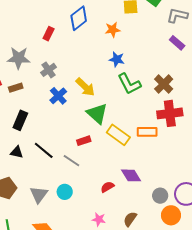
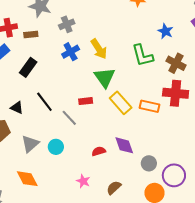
blue star: (117, 59) -> (165, 31), moved
brown cross: (164, 84) -> (176, 63), turned -30
black triangle: (17, 152) -> (17, 108), moved
gray circle: (160, 196) -> (149, 163), moved

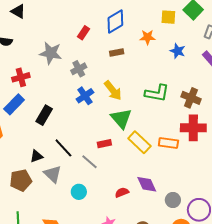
blue star: (165, 31) -> (178, 51), moved
brown rectangle: (31, 34) -> (117, 52), moved
green L-shape: (142, 55) -> (157, 93), turned -60
black triangle: (17, 108) -> (37, 156), turned -40
gray triangle: (30, 144) -> (53, 174), moved, turned -30

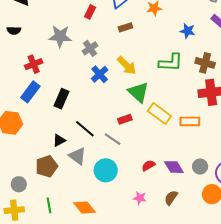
blue star: (178, 51) -> (188, 31), moved
orange rectangle: (168, 143) -> (190, 121), moved
purple diamond: (147, 184) -> (174, 167), moved
cyan circle: (79, 192) -> (106, 170), size x1.5

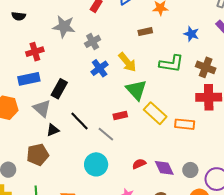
brown rectangle: (125, 27) -> (145, 32), moved
blue rectangle: (30, 92) -> (29, 79), turned 35
gray triangle: (77, 156) -> (42, 108), moved

